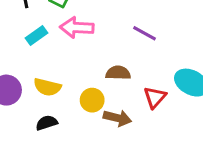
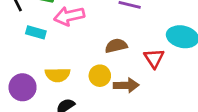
cyan rectangle: (37, 35) -> (36, 32), turned 66

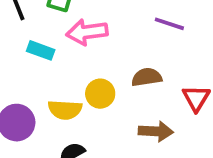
yellow circle: (100, 76) -> (100, 94), moved

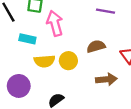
pink arrow: (87, 32) -> (55, 23), turned 90
yellow semicircle: (65, 110) -> (44, 61), moved

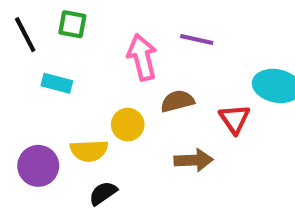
pink arrow: (55, 23) -> (142, 57), moved
yellow semicircle: (44, 61) -> (89, 151), moved

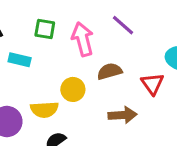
green square: (72, 24) -> (45, 29), moved
purple line: (197, 40) -> (123, 25), turned 30

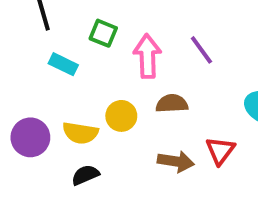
red triangle: (152, 84) -> (220, 151), moved

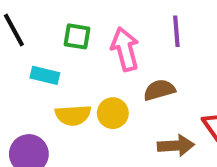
purple line: (201, 50) -> (176, 31), turned 44
yellow semicircle: (80, 133) -> (73, 115), moved

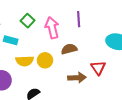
green square: (77, 36) -> (28, 21), turned 32

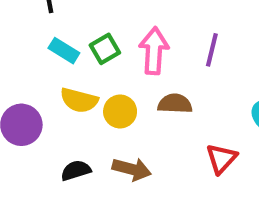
green square: (28, 21) -> (105, 49), moved
brown arrow: (77, 78) -> (132, 169), moved

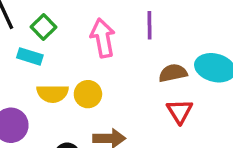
green square: (105, 49) -> (43, 27), moved
brown semicircle: (175, 104) -> (173, 73), moved

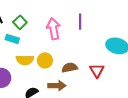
brown semicircle: (173, 73) -> (70, 68), moved

